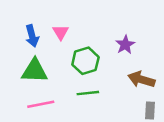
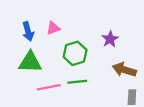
pink triangle: (61, 32) -> (53, 28), turned 40
pink line: (41, 104) -> (49, 87), moved

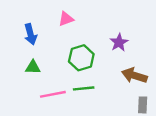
pink triangle: (53, 28) -> (66, 19), moved
green triangle: (30, 62) -> (33, 67), size x0.6

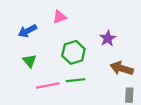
blue arrow: (31, 34) -> (27, 31), turned 78
green triangle: (33, 67) -> (30, 61), turned 48

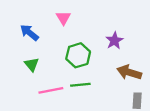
pink triangle: (60, 17) -> (63, 18), turned -40
blue arrow: (27, 31) -> (29, 33), turned 66

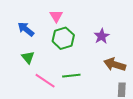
green hexagon: (78, 55) -> (63, 38), moved
pink line: (51, 90) -> (45, 81), turned 45

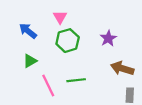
green triangle: (28, 57) -> (30, 61), turned 40
pink line: (45, 81) -> (48, 86), turned 30

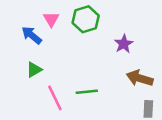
pink triangle: (60, 17) -> (51, 19), moved
green hexagon: (68, 41) -> (86, 19), moved

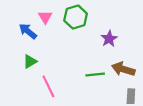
green line: (87, 92) -> (95, 75), moved

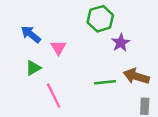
pink triangle: (45, 17) -> (58, 48), moved
green hexagon: (76, 17) -> (100, 19), moved

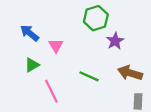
green line: (105, 82) -> (89, 76), moved, turned 30

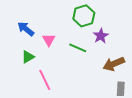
brown arrow: (130, 73) -> (114, 64), turned -40
green line: (89, 76) -> (78, 48), moved

